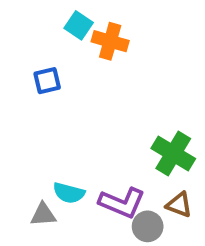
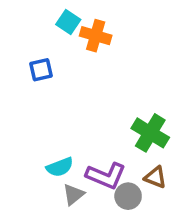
cyan semicircle: (69, 193) -> (60, 167), turned -36
gray triangle: (43, 215) -> (73, 194), moved, turned -35

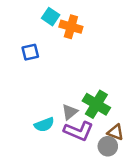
green cross: (150, 133) -> (96, 104), moved
gray triangle: (73, 194) -> (70, 112), moved
gray circle: (128, 196) -> (108, 146), moved

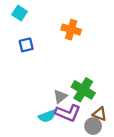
cyan square: (51, 17) -> (20, 13), moved
orange cross: (71, 27) -> (71, 30), moved
cyan semicircle: (44, 125) -> (47, 116), moved

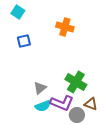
gray triangle: (60, 96) -> (40, 88), moved
gray circle: (93, 126) -> (77, 115), moved

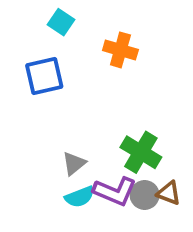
cyan square: (18, 12) -> (61, 22), moved
blue square: (24, 41) -> (44, 76), size x1.5
gray circle: (77, 115) -> (145, 195), moved

